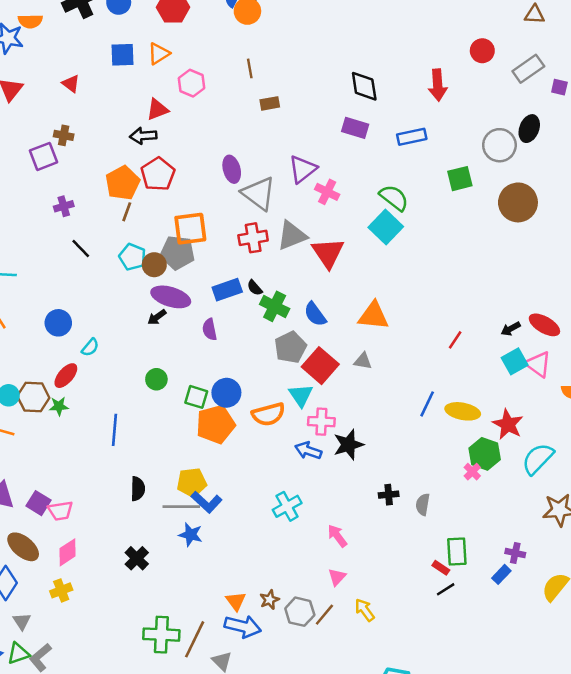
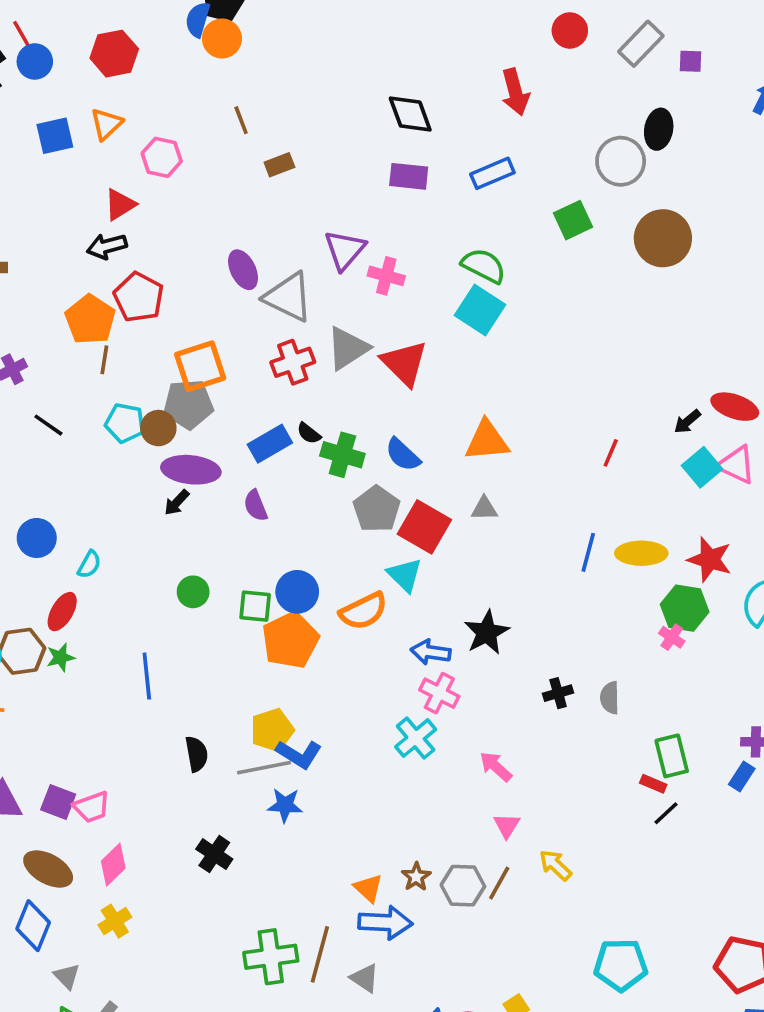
pink cross: (321, 422) -> (439, 693), moved, turned 35

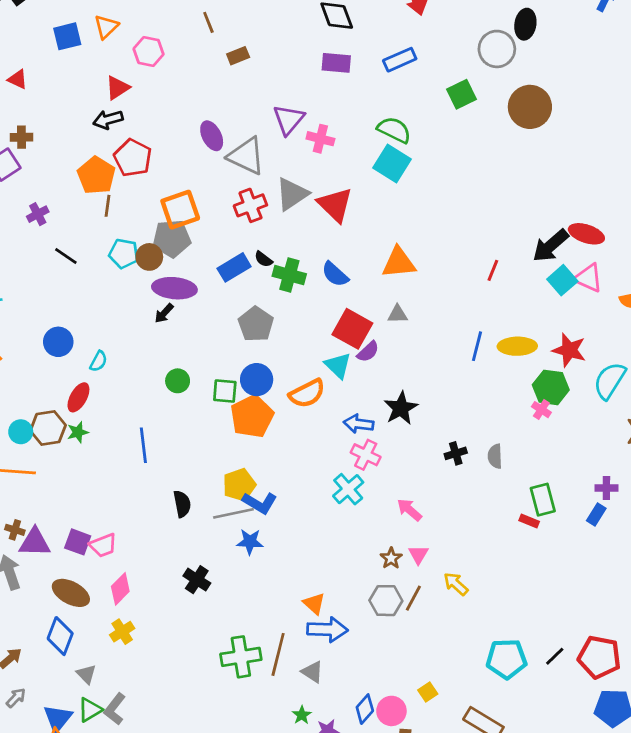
black arrow: (687, 422) -> (551, 246), size x1.8
purple semicircle: (256, 506) -> (368, 352), moved, turned -110
gray pentagon: (377, 509) -> (256, 324), moved
black line: (666, 813) -> (555, 656), moved
brown star: (416, 877) -> (391, 558), moved

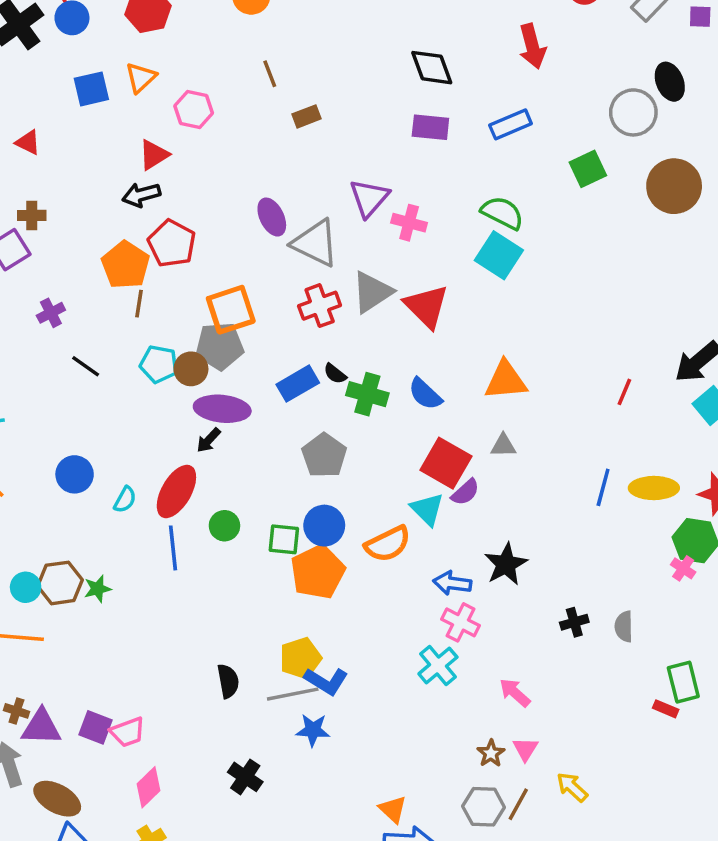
black ellipse: (525, 24) -> (670, 82), turned -32
red ellipse: (78, 397) -> (176, 491), moved, size x1.4
blue line: (143, 445) -> (173, 548), moved
brown ellipse: (71, 593) -> (57, 799), moved

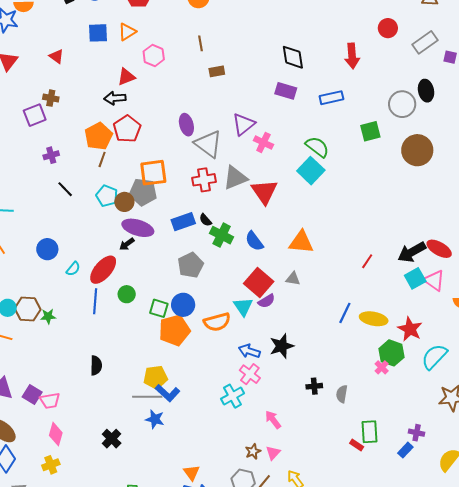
black semicircle: (228, 681) -> (96, 365), moved
pink diamond: (149, 787) -> (56, 434), turned -40

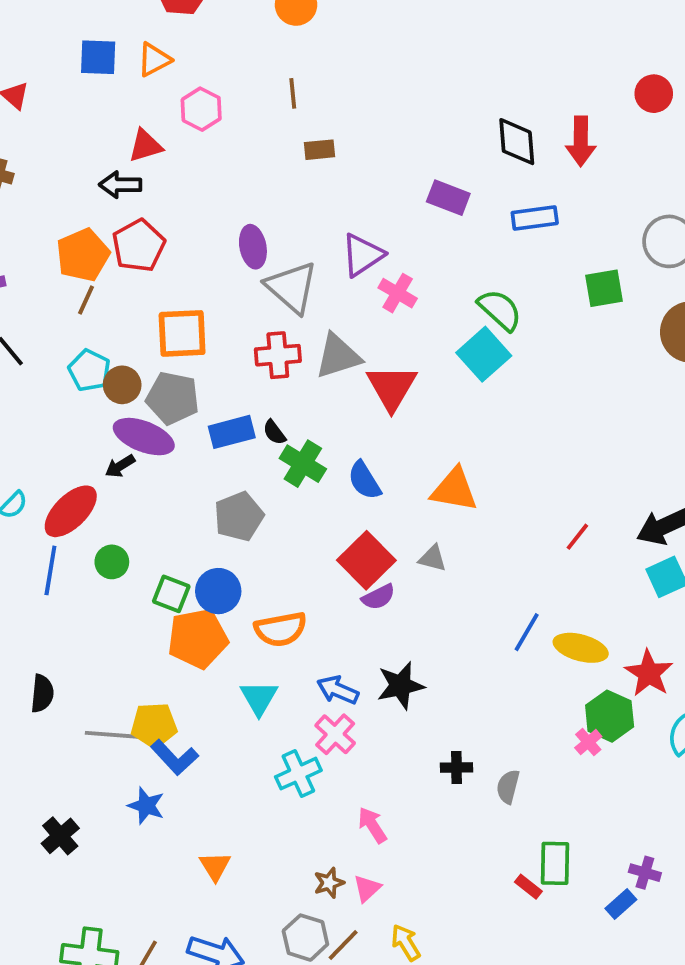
black diamond: (293, 57) -> (517, 142), moved
gray pentagon: (143, 192) -> (173, 398), moved
cyan triangle: (243, 307) -> (259, 698), moved
gray line: (147, 397) -> (114, 735), moved
orange triangle: (192, 473) -> (215, 866), moved

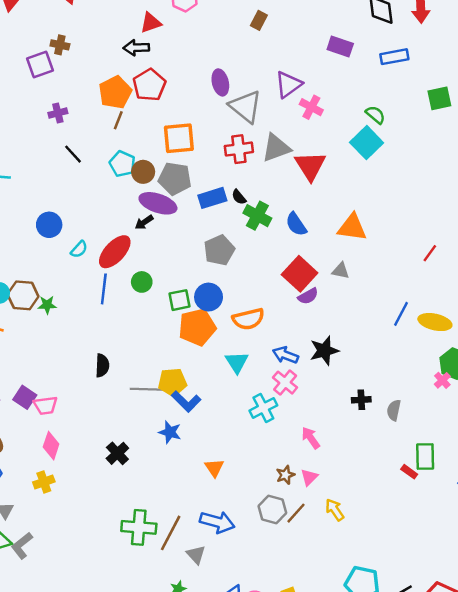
brown rectangle: (319, 150) -> (259, 20), turned -54
green semicircle: (500, 310) -> (375, 115), size x0.7
green square: (171, 594) -> (179, 300), turned -30

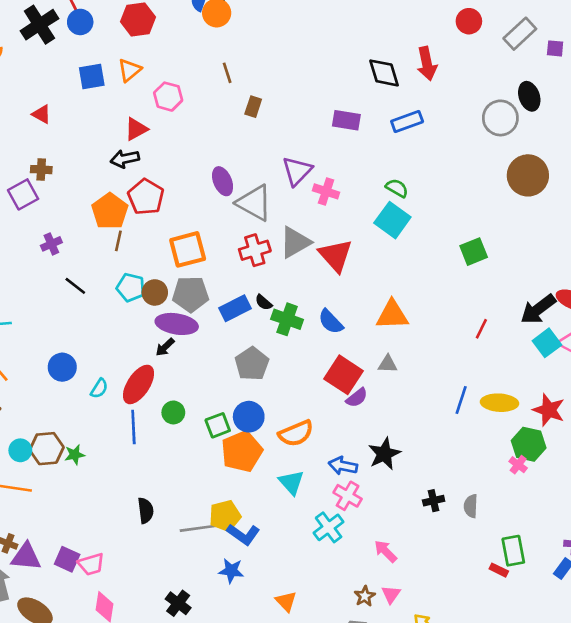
green square: (439, 98) -> (474, 252), moved

